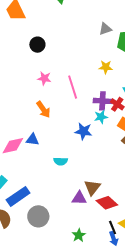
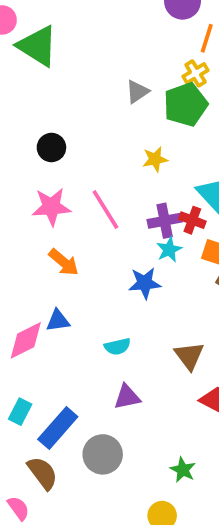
black circle: (37, 45) -> (51, 148), moved
pink star: (44, 78) -> (51, 207), size x1.5
brown triangle: (92, 187) -> (189, 356), moved
purple triangle: (79, 198) -> (127, 397), moved

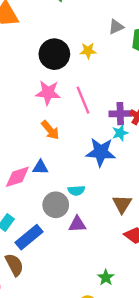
black circle: (51, 148) -> (54, 54), size x1.6
yellow star: (155, 159) -> (88, 51), moved
blue star: (145, 283) -> (101, 152), size x1.4
gray circle: (103, 454) -> (56, 205), moved

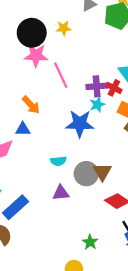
pink star: (48, 93) -> (36, 55), moved
blue triangle: (40, 167) -> (23, 129), moved
gray circle: (56, 205) -> (86, 174), moved

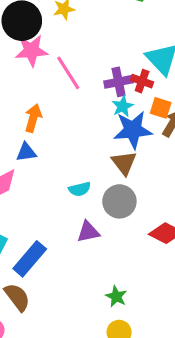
orange arrow: (31, 105) -> (33, 118), turned -114
blue star: (80, 124) -> (133, 130), moved
brown triangle: (102, 172) -> (124, 163), moved
green star: (90, 242) -> (116, 296), moved

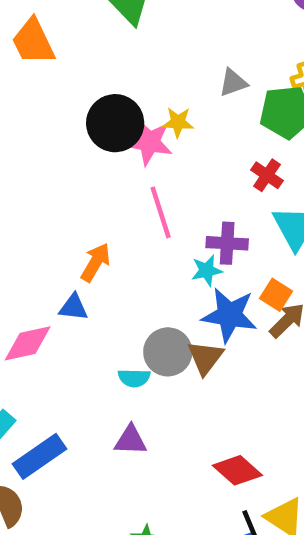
pink star: (31, 51) -> (149, 142), moved
red cross: (142, 81) -> (267, 175), moved
cyan star: (123, 106) -> (207, 270), moved
gray circle: (119, 201) -> (168, 352), moved

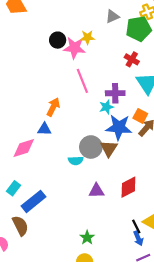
black circle: (115, 123) -> (58, 40), size x0.6
purple triangle: (131, 440) -> (96, 191), moved
red diamond: (237, 470) -> (128, 187), moved, turned -65

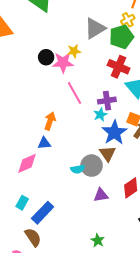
gray triangle: (112, 17) -> (95, 28), size x1.6
red cross: (132, 59) -> (119, 67), size x1.5
blue star: (119, 127) -> (114, 132), turned -30
gray circle: (91, 147) -> (92, 166), moved

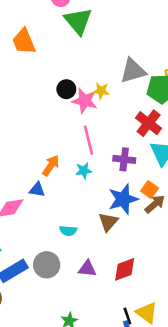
cyan star: (100, 115) -> (84, 171), moved
gray circle: (92, 166) -> (47, 265), moved

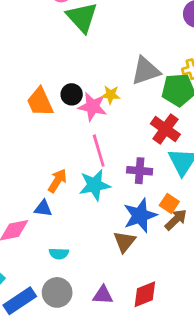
orange trapezoid: (24, 41) -> (40, 102), moved
cyan star: (84, 171) -> (95, 185), size x1.6
cyan semicircle: (68, 231) -> (59, 254), moved

